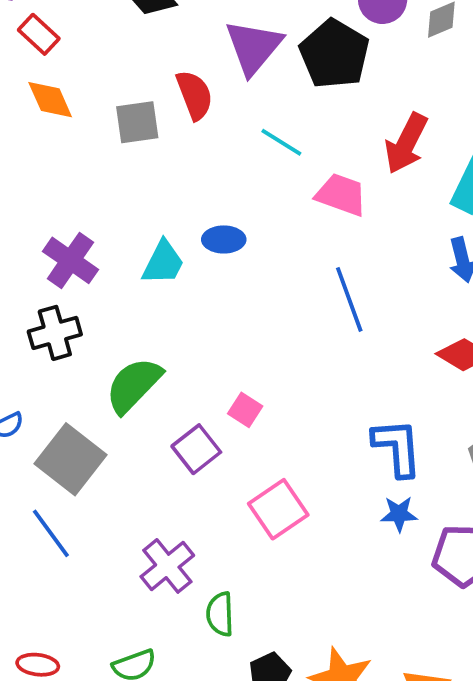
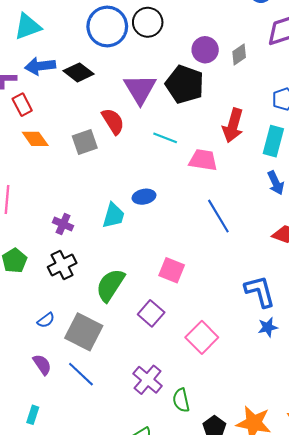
red rectangle: (39, 34) -> (22, 105), turned 30
purple cross: (70, 260) -> (63, 224), size x0.7
pink square: (245, 410) -> (172, 270), moved, size x1.4

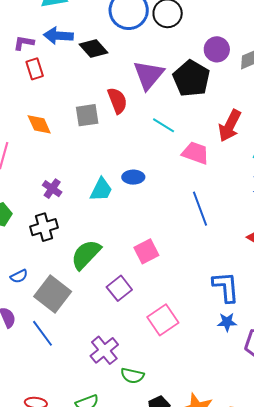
orange diamond: (35, 139) -> (39, 124), moved
pink square: (172, 270) -> (146, 251), turned 30
green semicircle: (181, 400) -> (132, 376), turned -75

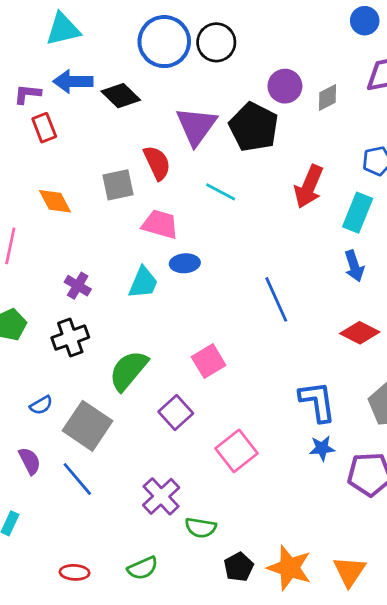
pink trapezoid: (195, 153) -> (160, 224), moved

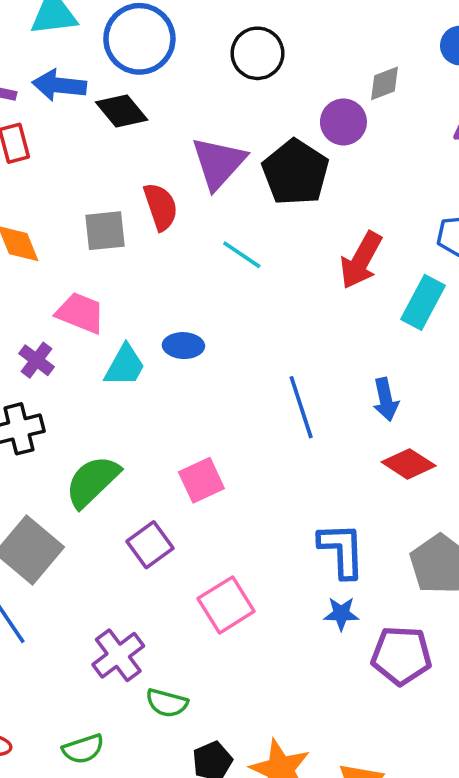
blue circle: (164, 42) -> (139, 39), moved
gray diamond: (327, 97) -> (384, 83), moved
pink trapezoid: (160, 224) -> (80, 313), moved
blue arrow: (354, 266) -> (386, 399), moved

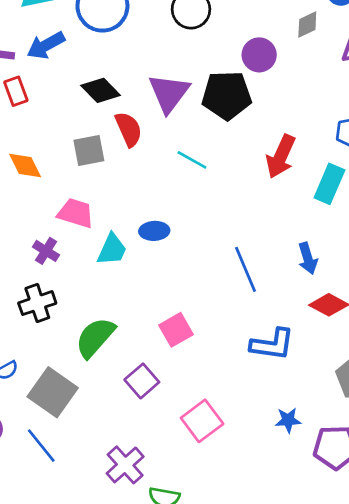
gray diamond: (384, 83) -> (307, 25), moved
blue arrow: (59, 85) -> (46, 45), turned -30
black diamond: (122, 111) -> (101, 90), moved
black pentagon: (296, 172) -> (227, 95), turned -30
blue L-shape: (342, 550) -> (272, 344), moved, turned 105

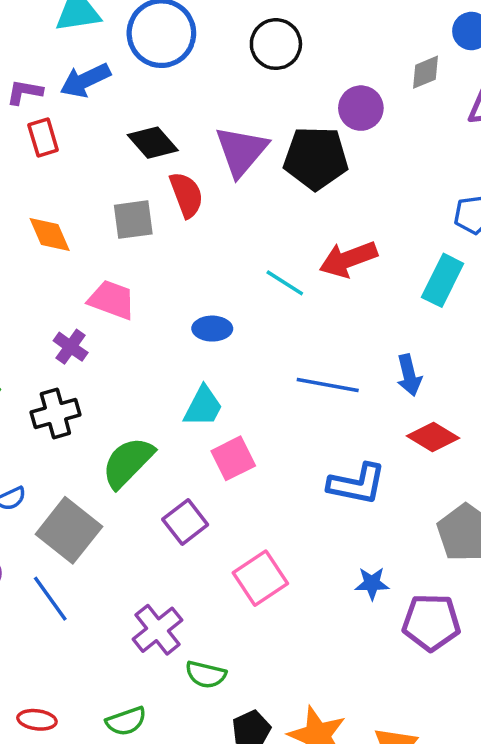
red arrow: (281, 157) -> (348, 259), moved, turned 42
cyan line: (192, 160) -> (285, 283), moved
cyan trapezoid: (112, 249) -> (203, 406), moved
blue line: (246, 269) -> (328, 385), turned -60

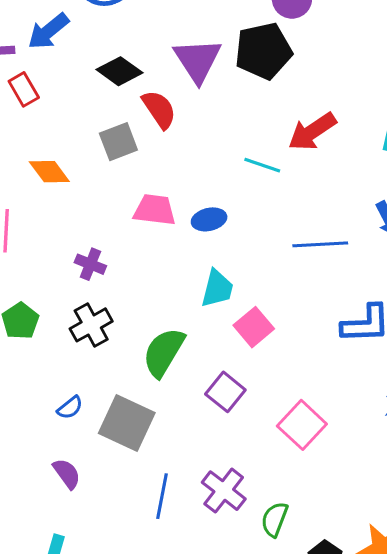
pink trapezoid: (112, 300) -> (155, 210), moved
blue line: (50, 599) -> (162, 496), moved, turned 60
green semicircle: (206, 674) -> (275, 519), turned 111

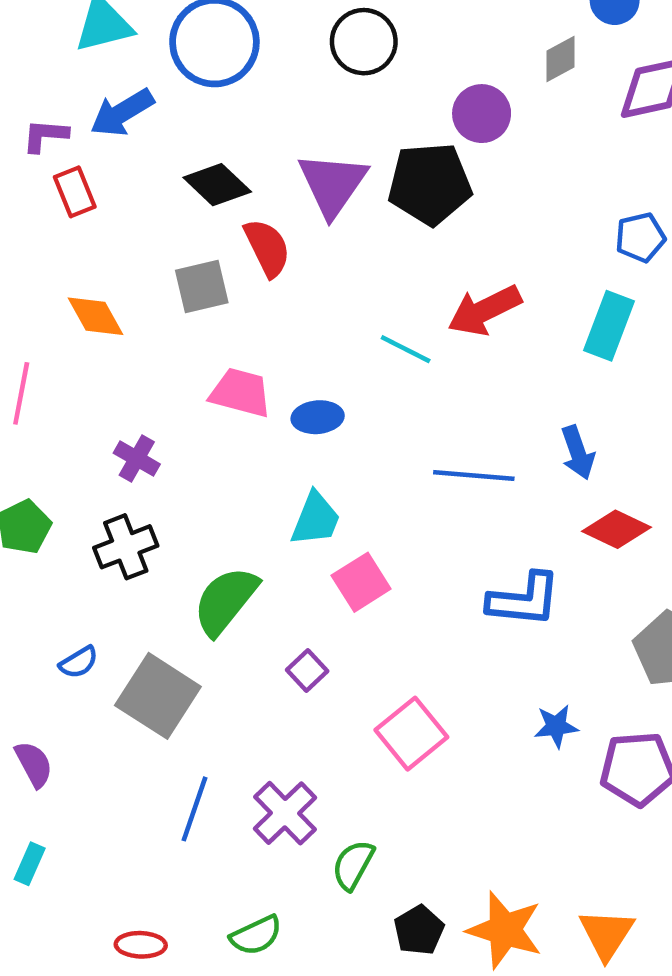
purple square: (225, 392) -> (307, 671), size x0.7
purple semicircle: (67, 474) -> (34, 764), moved

